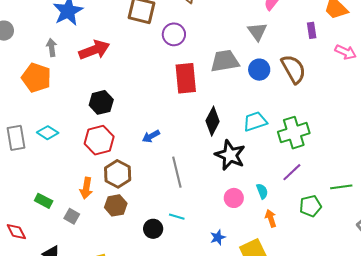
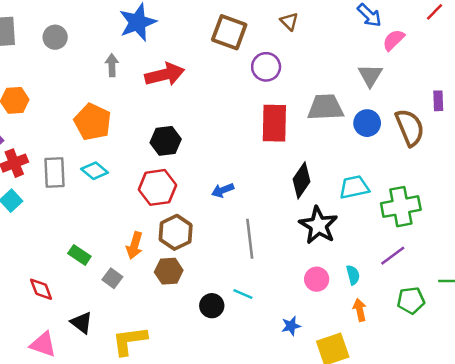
purple rectangle: (312, 30) -> (438, 101), moved
orange pentagon: (36, 78) -> (93, 122), moved

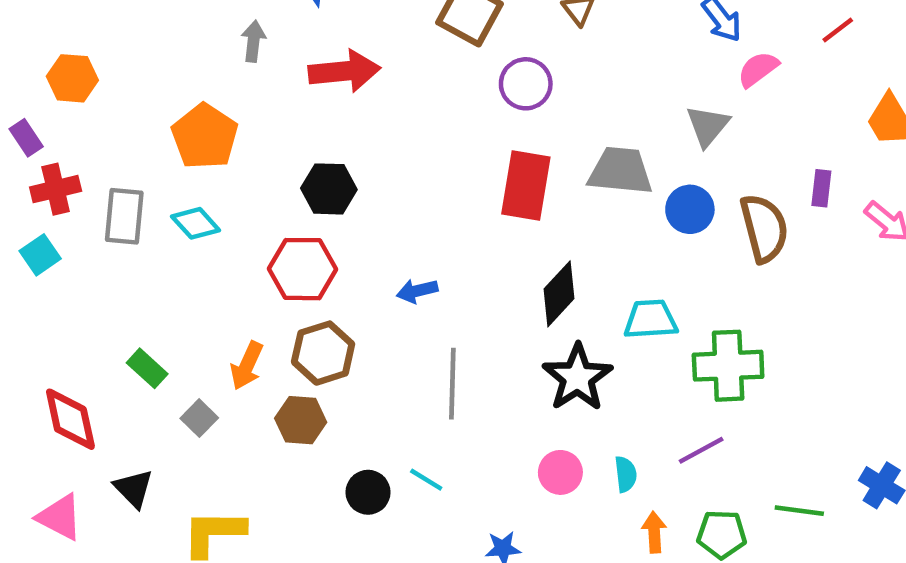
red diamond: (41, 289) -> (70, 419), size x1.4
orange arrow: (360, 310) -> (654, 532), moved

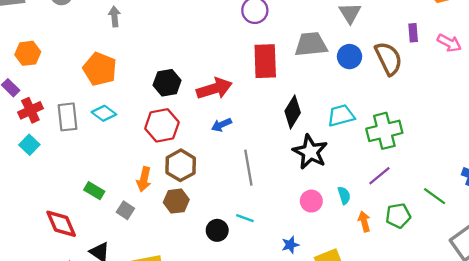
red arrow: (344, 71) -> (214, 89), moved
green line: (799, 511) -> (435, 196), turned 40

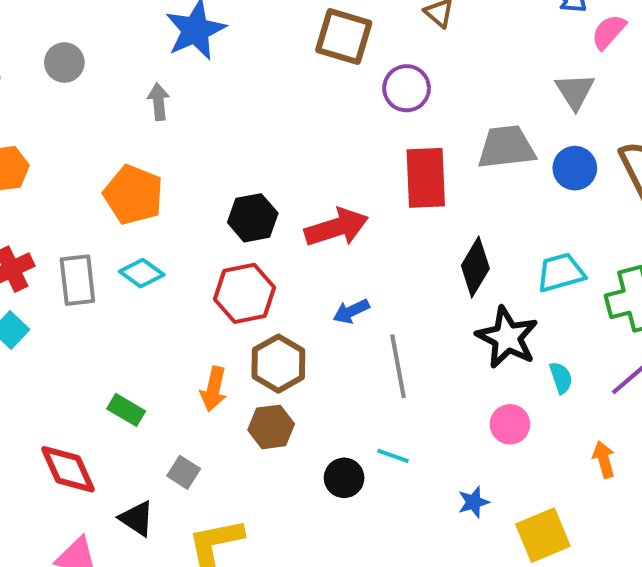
blue arrow: (221, 125) -> (351, 311), moved
cyan semicircle: (344, 195) -> (561, 378), moved
gray square: (125, 210) -> (184, 472), moved

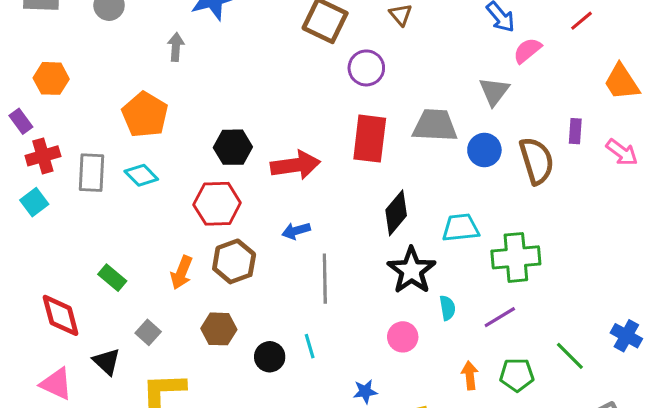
brown hexagon: (271, 427) -> (219, 329), moved
cyan line: (393, 456) -> (310, 346), turned 45

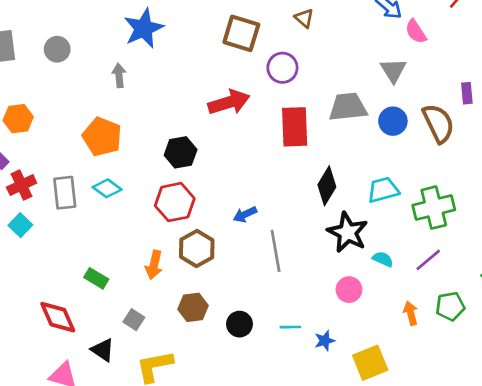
pink semicircle: (527, 50) -> (416, 32), turned -75
red arrow: (295, 165) -> (229, 102), moved
cyan semicircle: (447, 308) -> (383, 259), turned -48
cyan line: (310, 346) -> (290, 327), moved, turned -66

